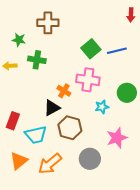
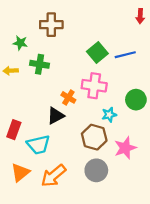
brown hexagon: (70, 128) -> (94, 137), moved

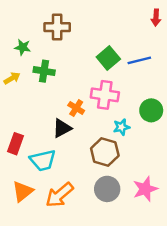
yellow arrow: (11, 71) -> (12, 78), turned 152
pink star: (125, 148) -> (145, 189), moved

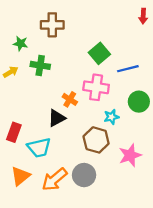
blue line: (139, 60) -> (128, 69), moved
gray circle: (107, 189) -> (84, 175), moved
pink star: (145, 189) -> (130, 155), moved

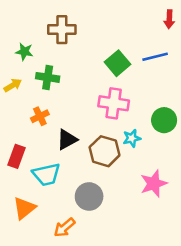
blue line: (128, 69) -> (155, 57), moved
orange cross: (70, 99) -> (40, 116), moved, turned 32
brown hexagon: (96, 140) -> (105, 151), moved
gray circle: (84, 175) -> (89, 196), moved
orange arrow: (54, 179) -> (64, 228), moved, size x0.7

